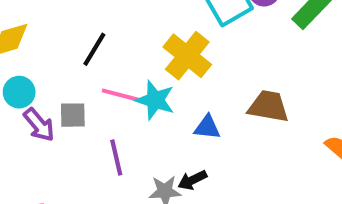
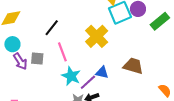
pink line: (122, 95) -> (62, 52), turned 48
cyan star: (155, 100) -> (71, 76), moved
purple line: (116, 157) -> (88, 82), moved, turned 54

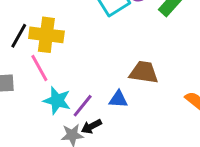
yellow cross: (97, 36) -> (46, 35), moved, turned -30
blue triangle: (102, 72) -> (118, 99), moved

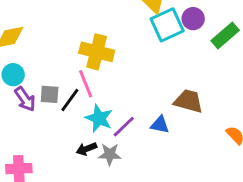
black line: (19, 36) -> (70, 100), moved
black arrow: (91, 126) -> (86, 149), moved

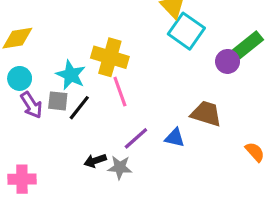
purple circle: (193, 19) -> (228, 61), moved
cyan square: (167, 25) -> (186, 31), turned -32
pink line: (86, 84) -> (120, 92), moved
cyan star: (99, 118) -> (71, 75), moved

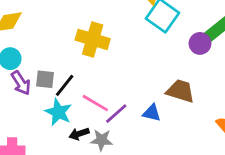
cyan star: (71, 75) -> (58, 112), moved
pink line: (120, 92) -> (95, 103), moved, turned -40

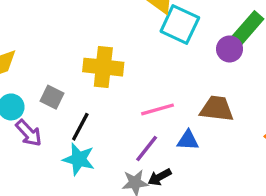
gray square: (45, 79) -> (52, 97), moved, turned 30
pink line: (95, 103) -> (157, 109), moved, turned -36
black arrow: (79, 134) -> (160, 177), moved

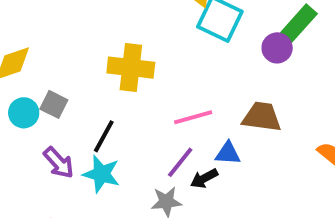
gray square: (52, 97) -> (54, 104), moved
purple arrow: (29, 133) -> (59, 163), moved
black arrow: (160, 177) -> (204, 178), moved

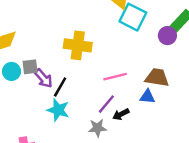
gray square: (54, 104) -> (30, 67), turned -35
blue triangle: (228, 153) -> (147, 97), moved
purple arrow: (59, 163) -> (43, 78), moved

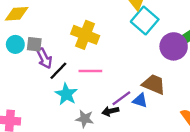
purple circle: (167, 36) -> (174, 46), size x1.5
pink line: (115, 77) -> (90, 71), moved
purple line: (106, 104) -> (121, 98), moved
cyan star: (58, 110) -> (66, 94), moved

